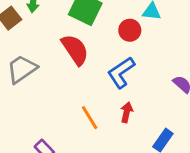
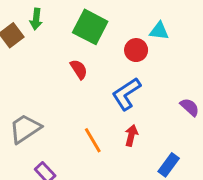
red semicircle: (75, 50) -> (79, 69), size x0.6
gray trapezoid: (22, 69) -> (25, 129), moved

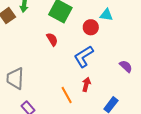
gray trapezoid: (25, 129) -> (15, 78), turned -55
orange line: (93, 140) -> (67, 95), moved

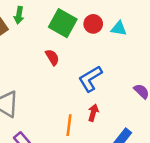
red circle: (91, 27) -> (93, 24), moved
orange line: (67, 95) -> (69, 125), turned 36

